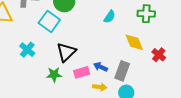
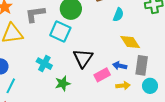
yellow diamond: (134, 42) -> (130, 42), moved
green star: (54, 75) -> (63, 83), moved

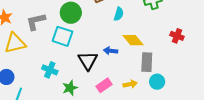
blue arrow: (120, 66) -> (111, 51), moved
pink rectangle: (102, 75) -> (104, 85), moved

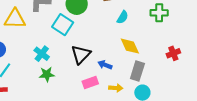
red cross: (177, 36) -> (173, 53), turned 32
blue arrow: (111, 51) -> (105, 65), moved
green star: (70, 88) -> (47, 74), moved

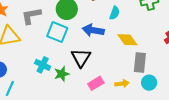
blue arrow: (105, 65) -> (93, 30), moved, size x1.5
green star: (47, 74) -> (62, 74), moved

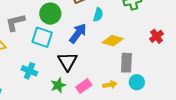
blue arrow: (93, 30) -> (78, 33), turned 120
yellow diamond: (127, 40) -> (113, 41), turned -35
green star: (62, 74) -> (58, 85), moved

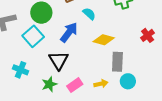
cyan semicircle: (98, 15) -> (89, 14), turned -64
cyan square: (42, 37) -> (33, 36), turned 30

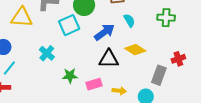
black triangle: (58, 60) -> (109, 59), moved, turned 45
gray rectangle: (117, 62) -> (159, 75), moved

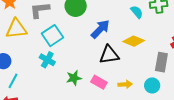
cyan semicircle: (129, 20) -> (137, 12), moved
cyan square: (69, 25) -> (53, 36), moved
pink rectangle: (94, 84) -> (99, 82), turned 56

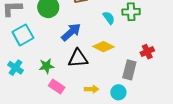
cyan cross: (47, 60) -> (15, 68), moved
green star: (74, 78) -> (47, 66), moved
pink rectangle: (99, 82) -> (57, 87), moved

